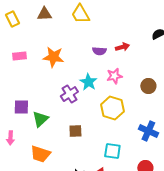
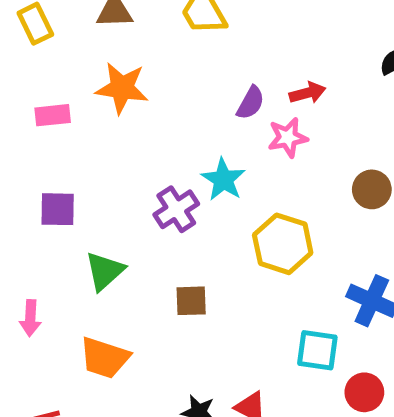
purple semicircle: (99, 51) -> (251, 103), turned -64
orange star: (53, 57) -> (122, 88), moved
pink star: (114, 76) -> (288, 137), moved
purple square: (21, 107) -> (58, 209), moved
cyan square: (112, 151) -> (317, 350), moved

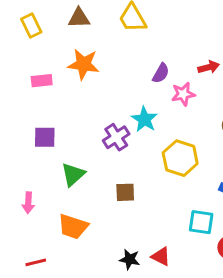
red arrow: (307, 93) -> (209, 67), moved

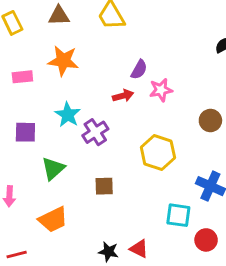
red arrow: (209, 67) -> (123, 96), moved
cyan star: (144, 119) -> (68, 115), moved
orange trapezoid: (73, 227) -> (53, 220), turned -44

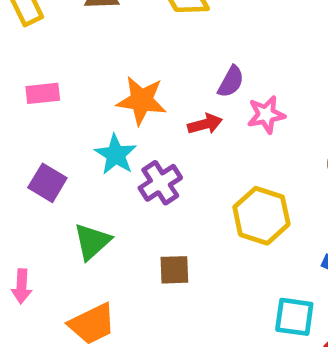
orange star: (63, 61) -> (141, 100), moved
purple square: (25, 132) -> (47, 183), turned 30

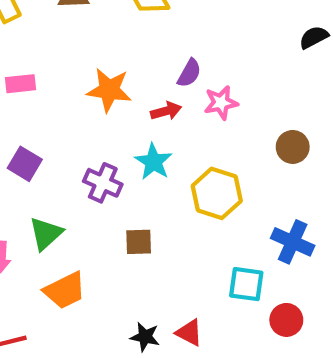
cyan star: (116, 155) -> (153, 162), moved
purple cross: (160, 183) -> (103, 183), moved, turned -33
green triangle: (92, 242) -> (46, 233), moved

